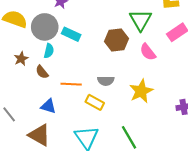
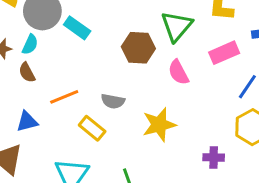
cyan semicircle: (49, 51) -> (30, 44), moved
orange line: (71, 84) -> (64, 97), turned -36
blue triangle: (48, 106) -> (27, 121), turned -42

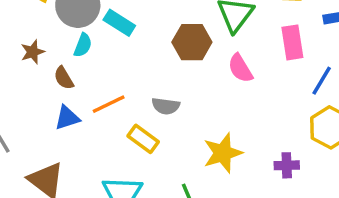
cyan semicircle: (30, 44) -> (83, 45), moved
pink rectangle: (224, 53) -> (292, 42), turned -72
blue triangle: (27, 121) -> (67, 118), moved
yellow star: (159, 125) -> (223, 153), moved

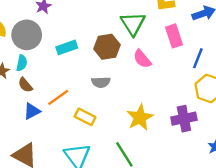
cyan rectangle: (119, 23) -> (67, 47), moved, turned -42
cyan semicircle: (83, 45) -> (22, 63), moved
gray semicircle: (166, 106) -> (101, 82), moved
purple cross: (287, 165) -> (184, 119), size x1.5

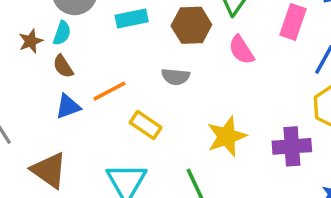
pink rectangle: (174, 36) -> (293, 22), turned 30

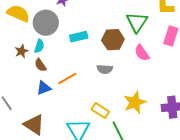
yellow rectangle: (146, 125) -> (100, 111), moved

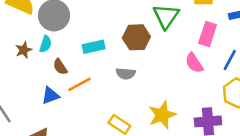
cyan rectangle: (79, 37) -> (94, 47), moved
pink semicircle: (142, 53) -> (194, 63), moved
brown semicircle: (40, 65) -> (60, 67), moved

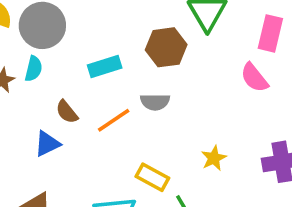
brown semicircle: (60, 67) -> (67, 112), moved
orange line: (79, 84) -> (114, 120), moved
yellow star: (162, 115) -> (214, 158), size x0.6

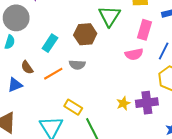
cyan rectangle: (105, 67) -> (50, 43), turned -42
pink semicircle: (254, 78) -> (134, 54), turned -66
yellow star: (214, 158) -> (123, 103), moved

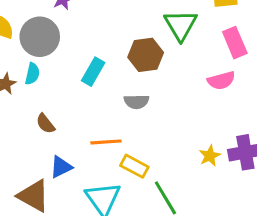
pink rectangle: (145, 30) -> (235, 43), turned -36
brown semicircle: (27, 67) -> (46, 124), moved
orange line: (53, 74) -> (106, 142), moved, turned 30
blue triangle: (15, 85) -> (61, 167), moved

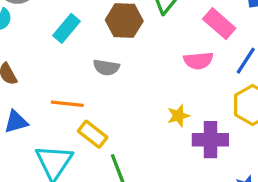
pink rectangle: (235, 43) -> (219, 24), turned -36
yellow star: (210, 156) -> (178, 116), moved

